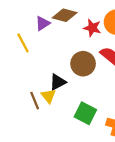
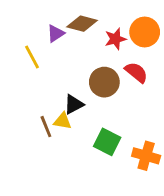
red star: (92, 28) -> (115, 39), turned -30
yellow triangle: (48, 96) -> (63, 121), turned -42

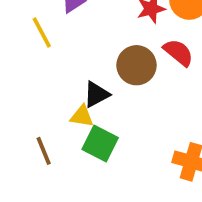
brown line: (46, 127) -> (44, 151), moved
green square: (107, 142) -> (100, 144), moved

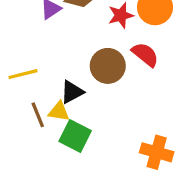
yellow line: (42, 32) -> (23, 74), moved, turned -76
brown line: (44, 151) -> (38, 115), moved

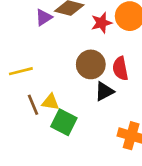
red semicircle: (145, 55) -> (120, 68), moved, turned -140
black triangle: (72, 92) -> (104, 91), moved

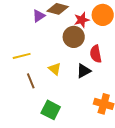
brown circle: (91, 64) -> (74, 37), moved
yellow triangle: (50, 102) -> (55, 69), moved, turned 32
green square: (64, 122) -> (51, 110), moved

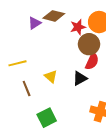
brown circle: (74, 37) -> (89, 44), moved
red semicircle: (96, 54) -> (92, 61), turned -144
green square: (51, 110) -> (47, 118), turned 36

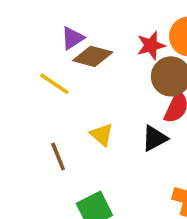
brown diamond: (54, 16) -> (93, 56), moved
yellow line: (18, 63) -> (54, 84), moved, turned 48

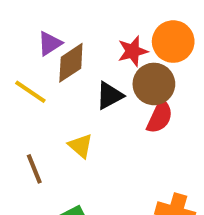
brown diamond: (93, 56) -> (71, 63), turned -48
black triangle: (155, 138) -> (110, 96), moved

